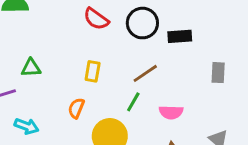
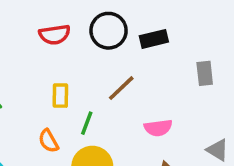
red semicircle: (96, 19) -> (55, 35), turned -35
green line: (133, 102) -> (87, 123), moved
orange semicircle: (76, 108) -> (49, 141), turned -42

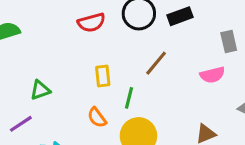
pink semicircle: (158, 128) -> (212, 75), moved

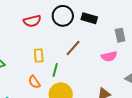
black rectangle: (180, 16) -> (89, 18), turned 35

